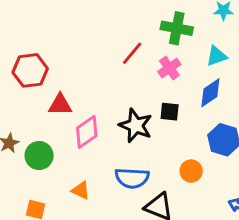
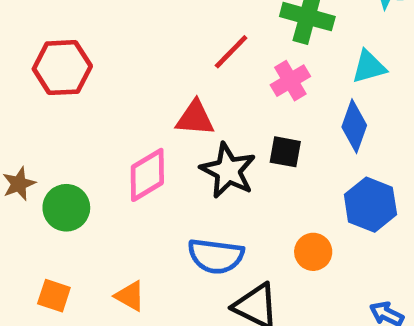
blue diamond: (210, 93) -> (354, 126), turned -40
red triangle: (60, 105) -> (195, 118), moved
orange triangle: (81, 190) -> (130, 296), moved

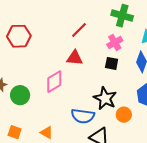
red line: (231, 52) -> (79, 30), moved
black square: (285, 152) -> (112, 63), moved
black star: (228, 171) -> (105, 98), moved

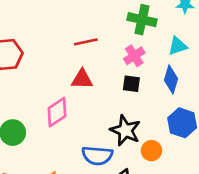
red line: (79, 30) -> (86, 42), turned 36

